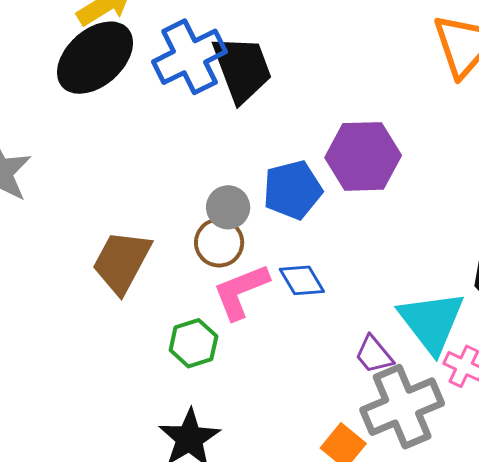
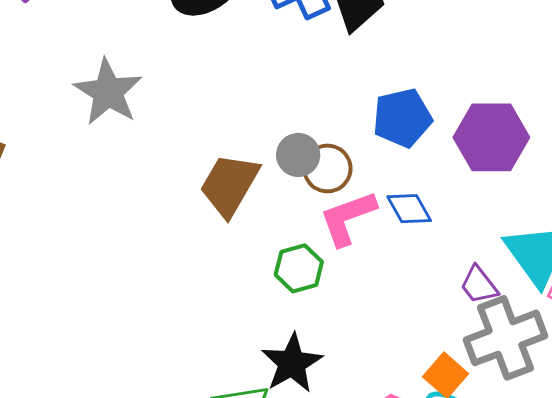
purple hexagon: (363, 156) -> (491, 137), moved
gray circle: (228, 207) -> (298, 155), moved

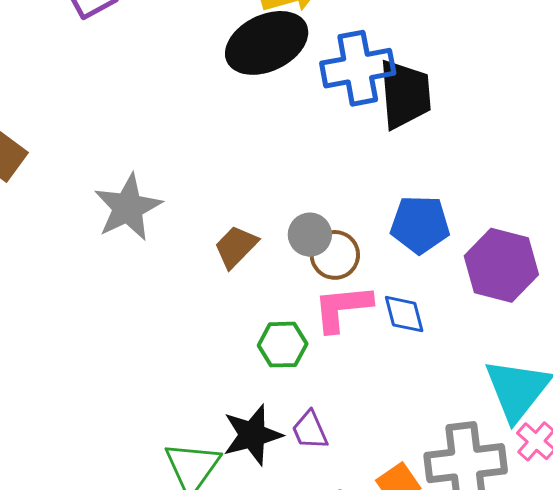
gray star: (108, 92) -> (128, 207), moved
brown trapezoid: (229, 185) -> (236, 247), size x0.7
purple trapezoid: (479, 285) -> (310, 430), moved

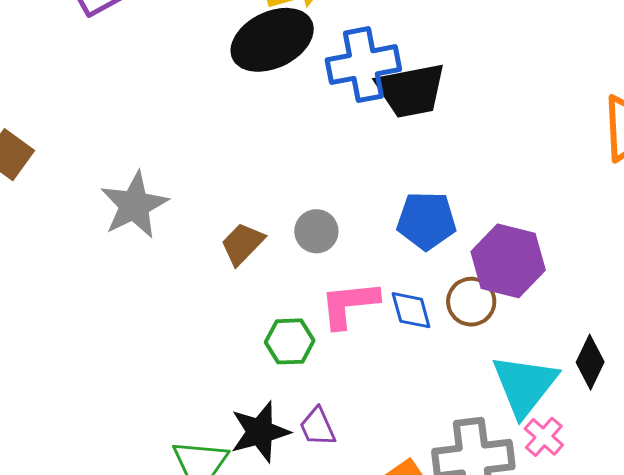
black trapezoid: (405, 94) -> (411, 90), turned 84
brown circle: (335, 255) -> (471, 302), moved

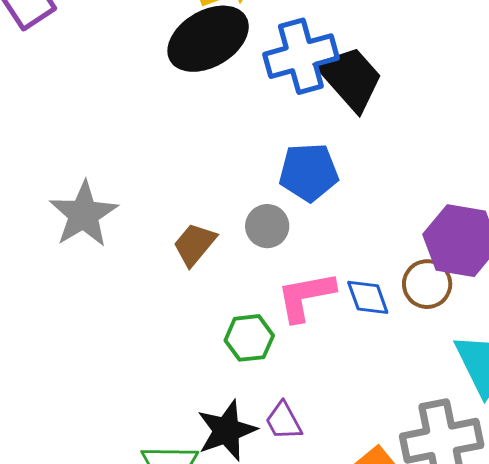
black trapezoid: (411, 90) -> (350, 78), turned -116
blue pentagon: (426, 221) -> (309, 172), moved

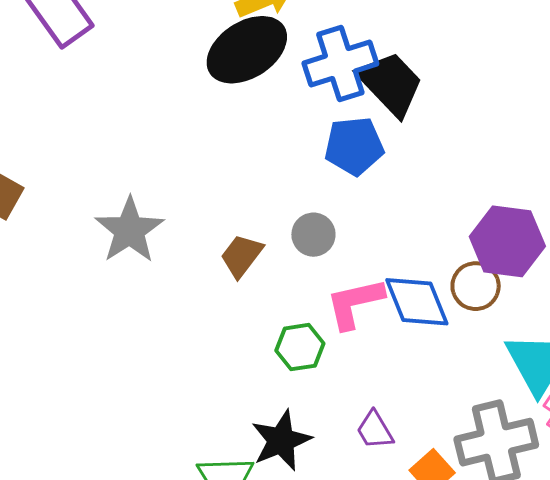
blue pentagon: (309, 172) -> (354, 146), moved
blue diamond: (368, 297) -> (417, 302), size x1.5
purple trapezoid: (284, 421) -> (375, 430), moved

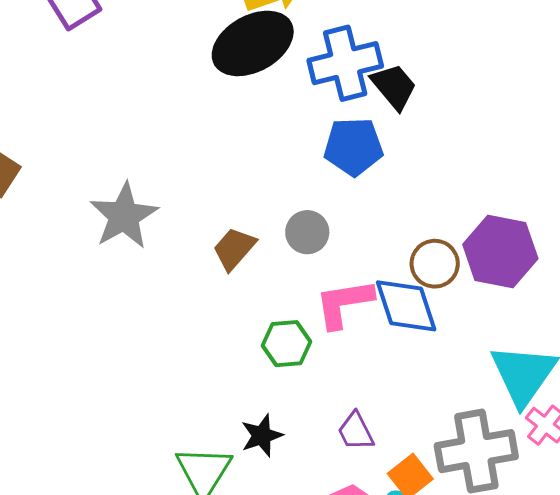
black trapezoid: (391, 84) -> (394, 86), size x0.7
brown circle: (476, 286) -> (435, 264), moved
black star: (281, 440) -> (262, 436), size x0.7

